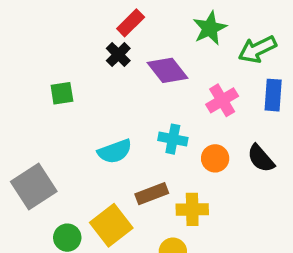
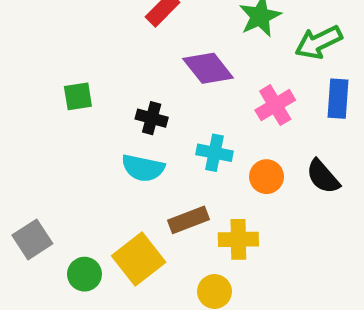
black cross: (118, 55) -> (152, 118), moved, turned -30
cyan semicircle: (115, 151) -> (143, 168), turned 32
gray square: (34, 187) -> (32, 239), moved, size x0.7

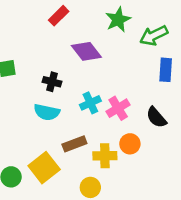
pink cross: (275, 105) -> (118, 108), moved
cyan cross: (215, 153) -> (90, 103), turned -36
orange circle: (267, 177) -> (130, 144), moved

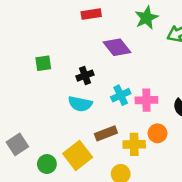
red rectangle: (59, 16) -> (91, 14), turned 36
black cross: (52, 82) -> (85, 76), turned -35
pink cross: (118, 108) -> (146, 100), turned 30

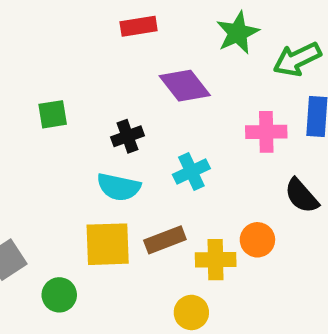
pink cross: (146, 100) -> (266, 132), moved
yellow square: (78, 155) -> (108, 244), moved, turned 36

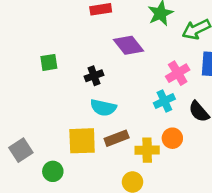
pink cross: (266, 132) -> (178, 73), turned -30
cyan cross: (191, 172) -> (164, 101), moved
cyan semicircle: (119, 187) -> (103, 108), moved

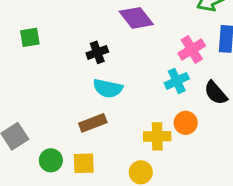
green square: (49, 62) -> (30, 37), moved
brown rectangle: (117, 138) -> (93, 123), moved
yellow square: (82, 141) -> (84, 163), moved, size x0.7

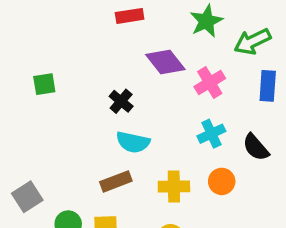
pink cross: (192, 49) -> (210, 82), moved
black cross: (97, 52) -> (121, 101), turned -30
yellow cross: (157, 136) -> (174, 187), moved

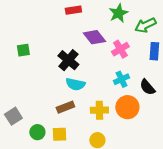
black cross: (121, 101) -> (68, 60), size x1.5
orange circle: (222, 181) -> (127, 107), size x1.5

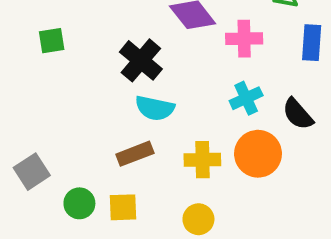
pink cross: (120, 49) -> (244, 39), turned 30

